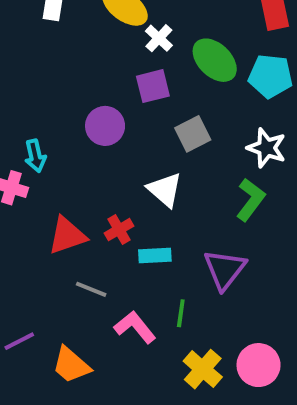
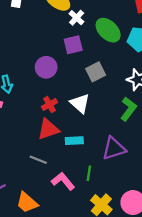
red cross: (119, 230) -> (49, 104), moved
red triangle: (67, 236) -> (48, 129), moved
purple triangle: (225, 269) -> (114, 148), turned 35

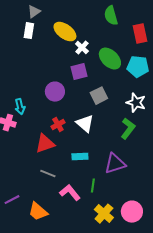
red triangle: (48, 129) -> (45, 144), moved

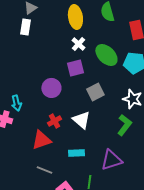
yellow ellipse: (65, 32) -> (75, 17), moved, turned 45

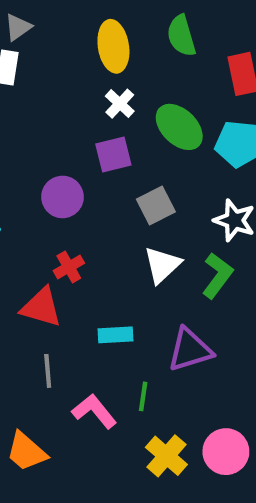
white triangle: (81, 120) -> (162, 265), moved, turned 36
red triangle: (41, 140) -> (41, 307), turned 35
gray line: (44, 170) -> (48, 371), turned 63

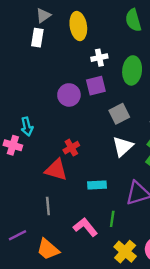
yellow ellipse: (113, 46) -> (78, 26), moved
white cross: (120, 104) -> (99, 58), turned 35
green ellipse: (179, 127) -> (132, 70), turned 52
purple circle: (62, 197) -> (69, 95), moved
gray line: (48, 371) -> (48, 206), moved

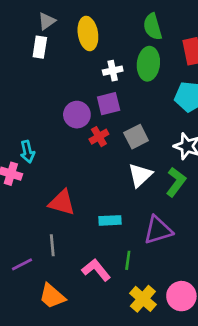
green ellipse: (132, 70) -> (148, 64), moved
red cross: (71, 148) -> (99, 137), moved
purple line: (18, 235) -> (22, 264), moved

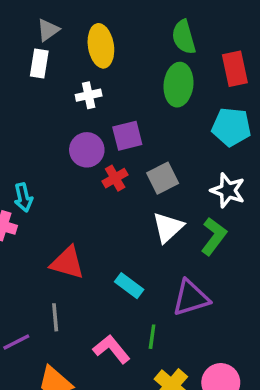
white cross: (113, 71) -> (89, 95), moved
cyan rectangle: (110, 220) -> (129, 286), turned 40

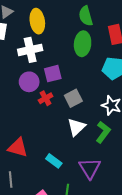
white cross: (89, 95) -> (30, 50), size x1.6
purple triangle: (191, 298) -> (90, 168), turned -45

